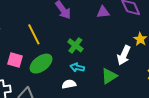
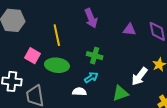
green cross: (75, 45) -> (95, 56), turned -35
green ellipse: (41, 64) -> (57, 65), turned 30
cyan arrow: (77, 67) -> (91, 77), turned 120

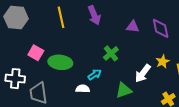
yellow line: (57, 35) -> (61, 17), moved
green cross: (95, 56) -> (111, 53), moved, turned 35

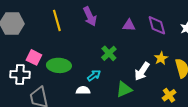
white cross: (15, 79) -> (20, 75), moved

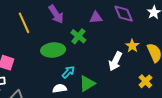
green cross: (109, 53) -> (78, 36), moved
green ellipse: (59, 65) -> (53, 50), moved
green triangle: (124, 89) -> (87, 84), moved

